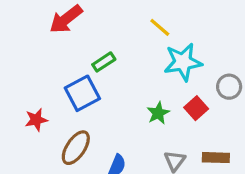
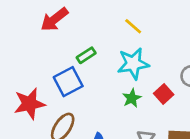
cyan star: (183, 62) -> (133, 64), moved
red star: (36, 120) -> (29, 104), size x1.6

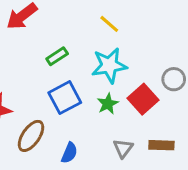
blue square: (68, 82) -> (65, 98), moved
red square: (164, 94) -> (143, 99), size x1.4

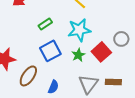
gray triangle: (123, 148) -> (88, 84), size x1.5

